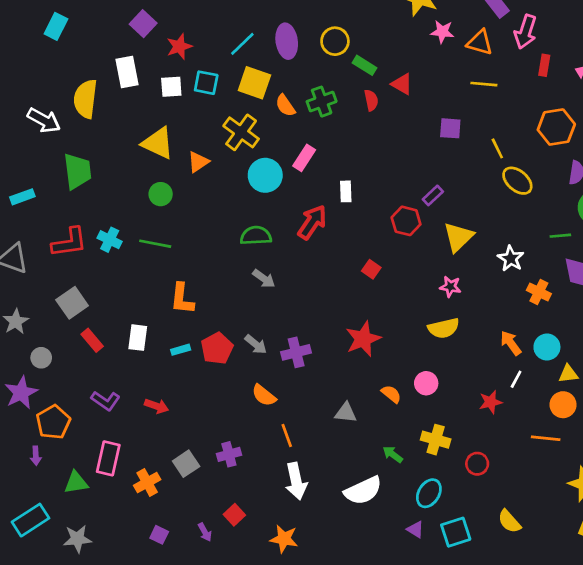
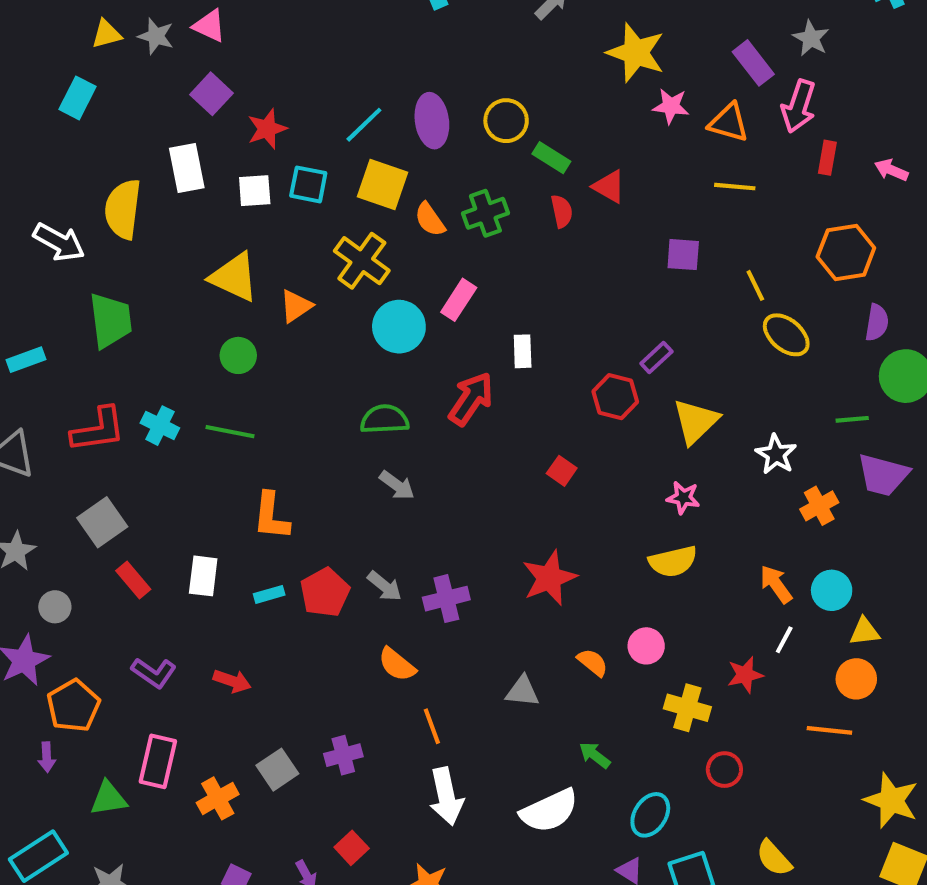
orange cross: (539, 292) -> (819, 506), turned 35
yellow cross: (436, 440) -> (687, 708), moved

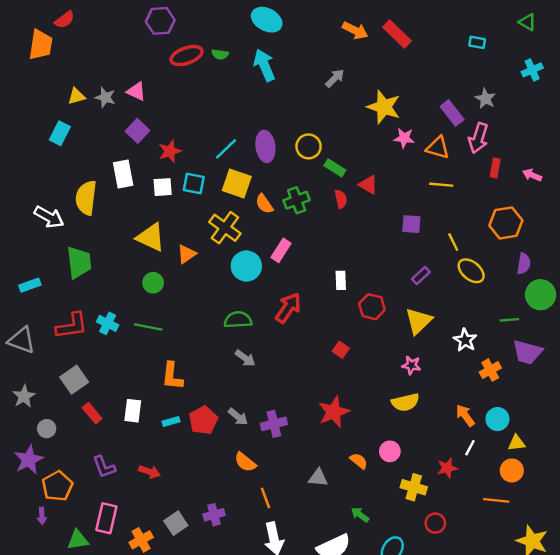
white rectangle: (523, 351) -> (341, 280), moved
purple rectangle: (656, 358) -> (421, 276), moved
purple L-shape: (154, 673) -> (104, 467), turned 35

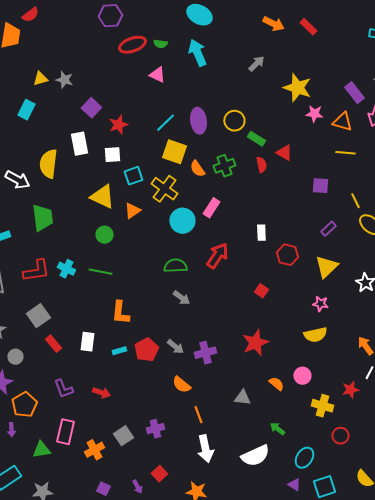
red rectangle: (397, 34) -> (308, 27), size x0.7
pink triangle: (136, 91) -> (157, 75), moved
cyan square: (194, 183) -> (133, 176), moved, turned -30

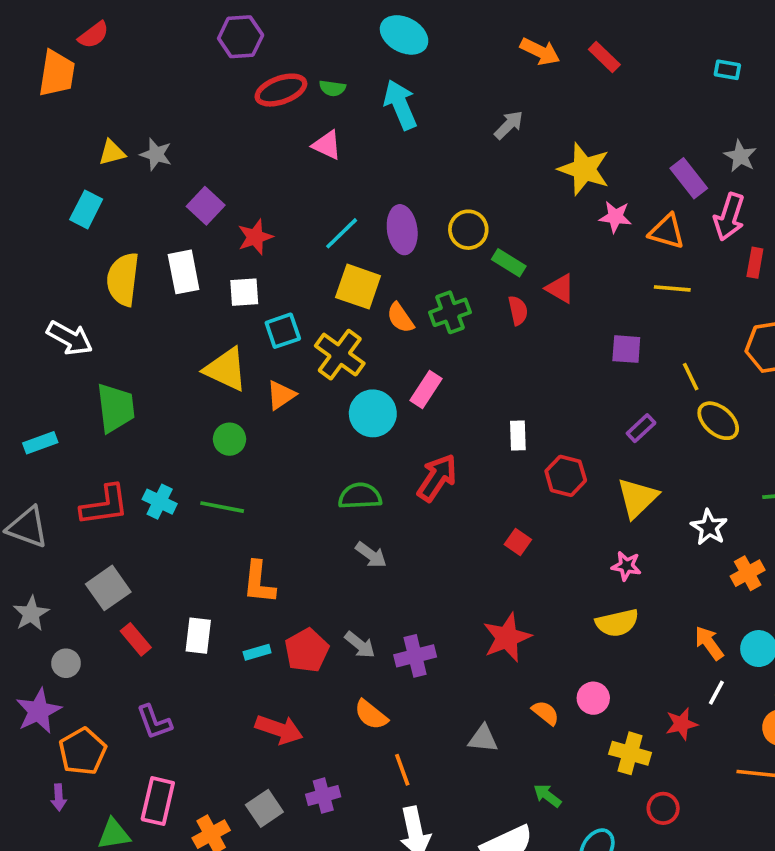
yellow semicircle: (48, 164) -> (123, 279), moved
red arrow: (101, 393) -> (279, 729), moved, size x1.4

